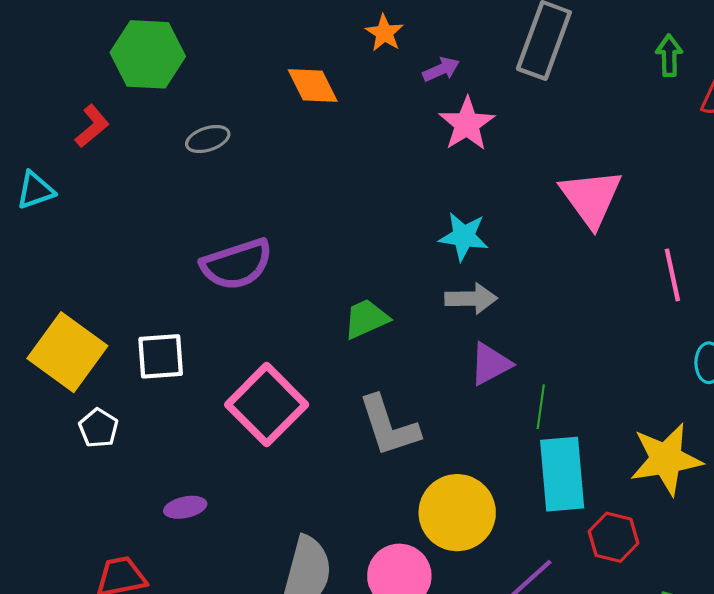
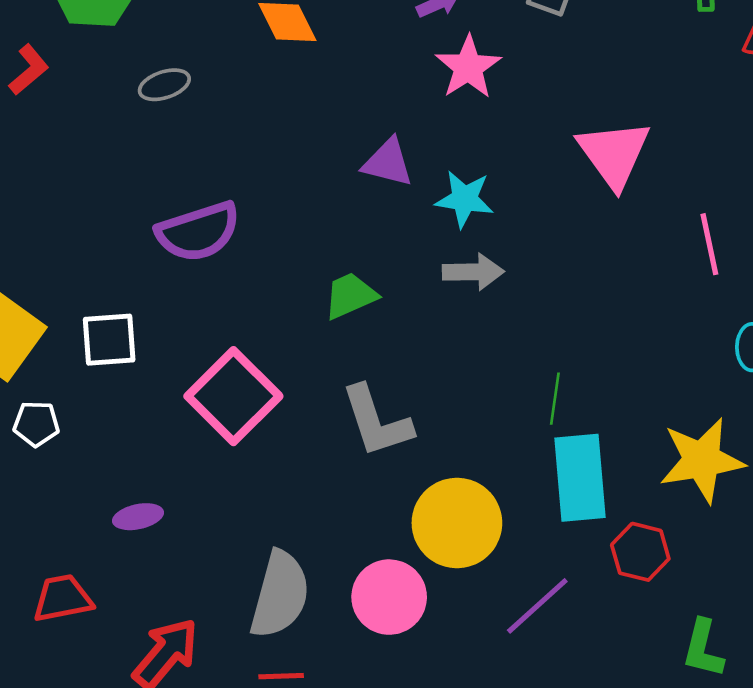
purple triangle: (490, 364) -> (388, 163), moved, turned 42
white pentagon: (99, 428) -> (36, 424), turned -30

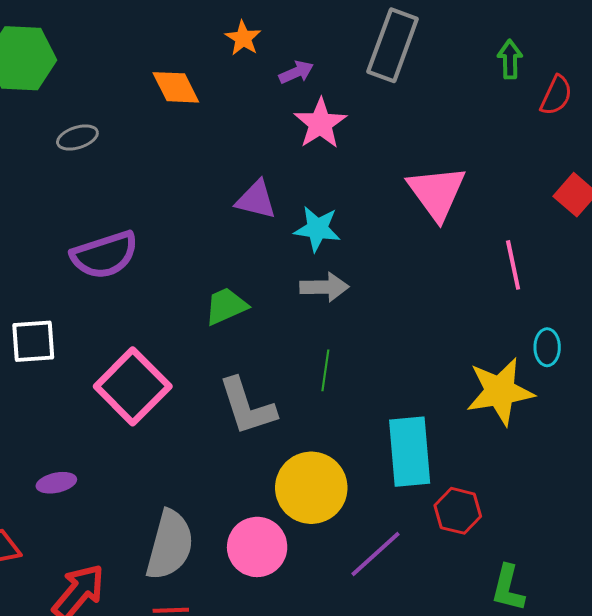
green line: (555, 399) -> (325, 370), moved
yellow star: (702, 460) -> (500, 391), moved

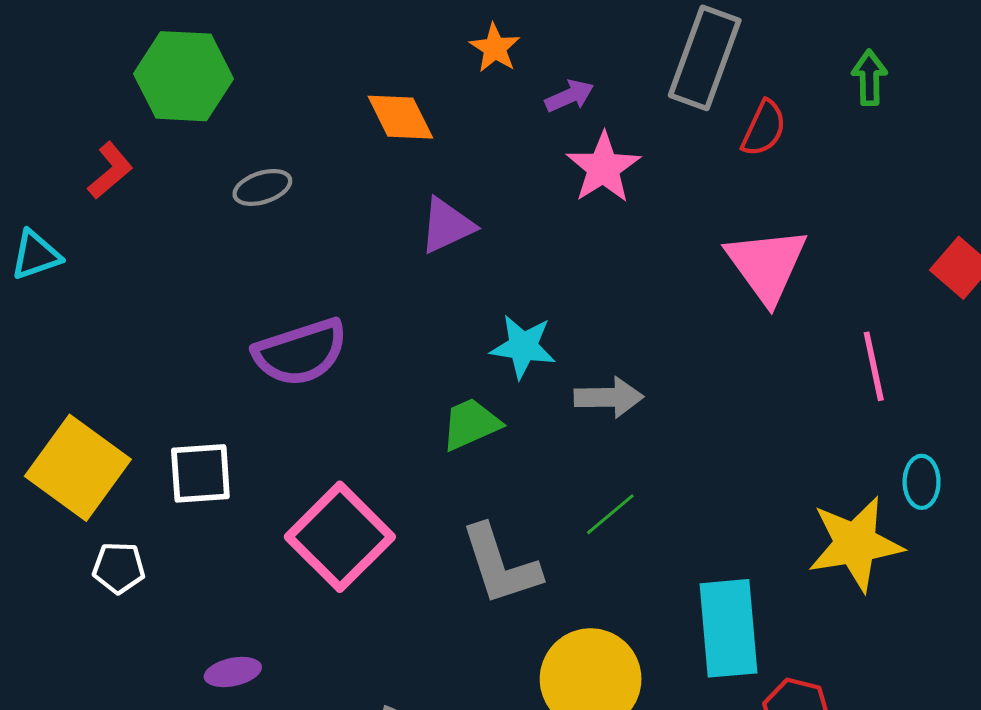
red semicircle: (556, 95) -> (764, 128), moved
purple triangle: (256, 200) -> (447, 225), moved, turned -39
cyan star: (317, 229) -> (523, 347), moved
green line: (325, 370) -> (610, 514), turned 42

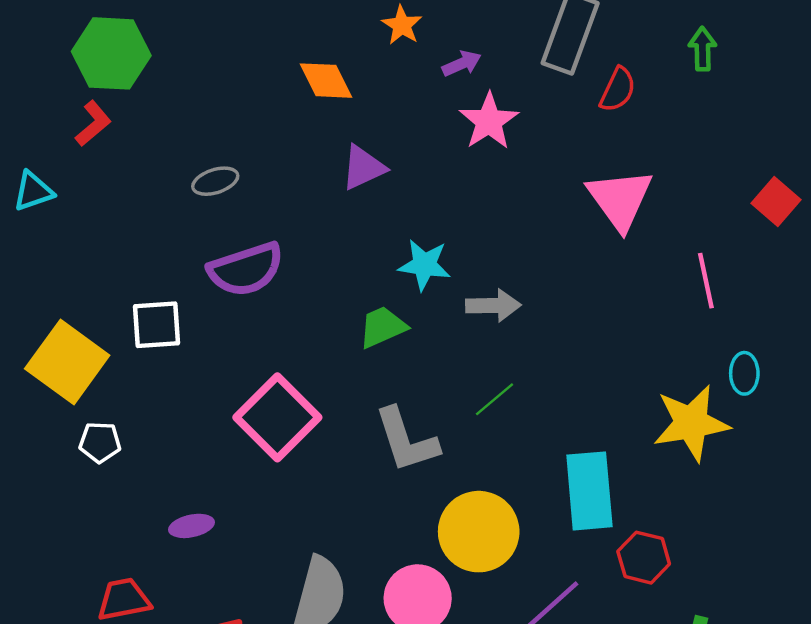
green hexagon: (184, 76) -> (111, 53), moved
gray ellipse: (262, 187) -> (215, 181), moved
white square: (200, 473) -> (156, 325), moved

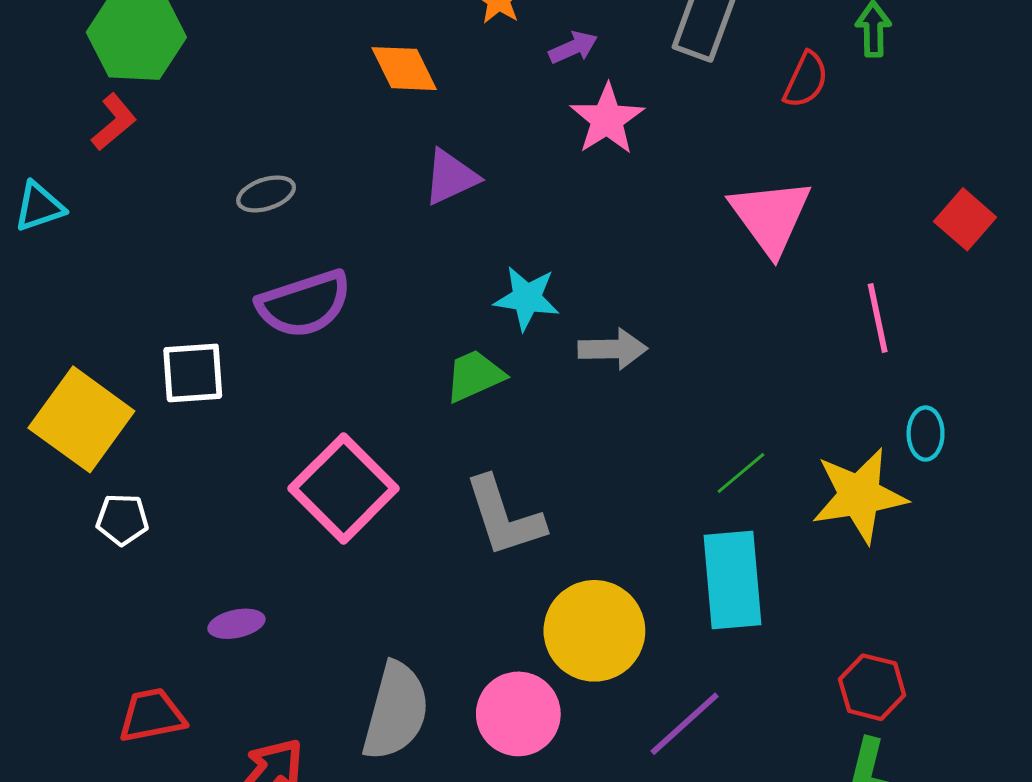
red semicircle: (618, 90) -> (806, 80), moved
green line: (494, 399) -> (741, 473), moved
red hexagon: (644, 558) -> (872, 687), moved

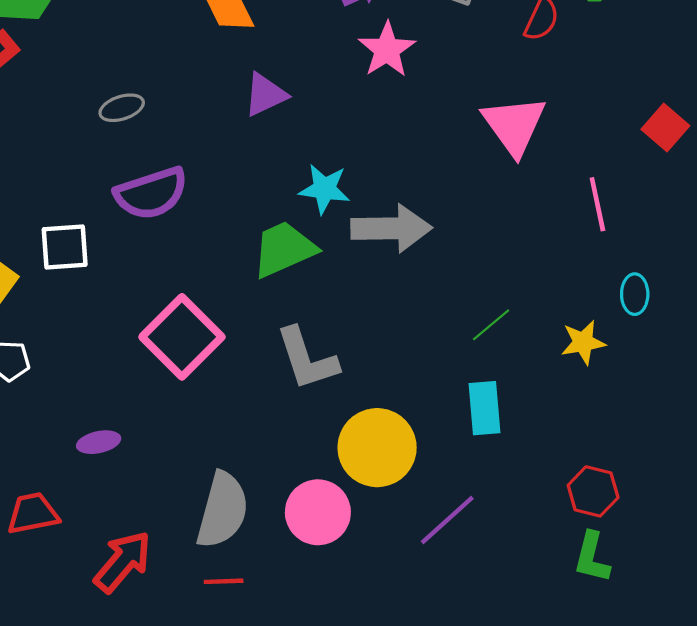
gray arrow: (613, 349) -> (391, 228), size x1.5
green trapezoid: (475, 376) -> (284, 249), size x1.4
yellow star: (859, 496) -> (583, 342), size x0.6
cyan rectangle: (732, 580) -> (485, 408), size x0.7

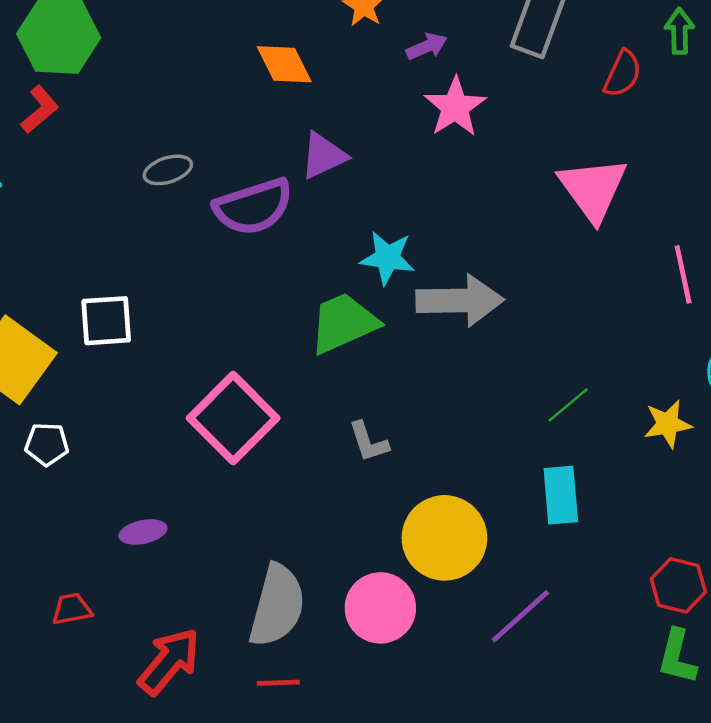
purple semicircle: (151, 193) -> (253, 207), moved
gray L-shape: (307, 359) -> (368, 442), size x0.6
red trapezoid: (33, 513) -> (72, 609), size x0.7

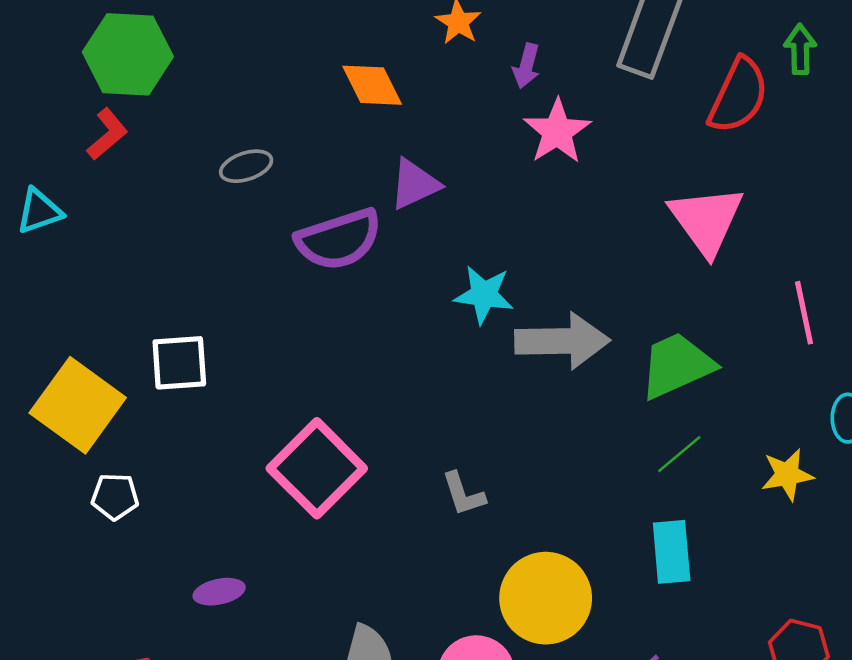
purple arrow: (427, 46) -> (526, 66), turned 129
red semicircle: (623, 74) -> (738, 95), size x1.5
gray ellipse: (168, 170) -> (246, 166), moved
green trapezoid: (344, 323) -> (677, 365), moved

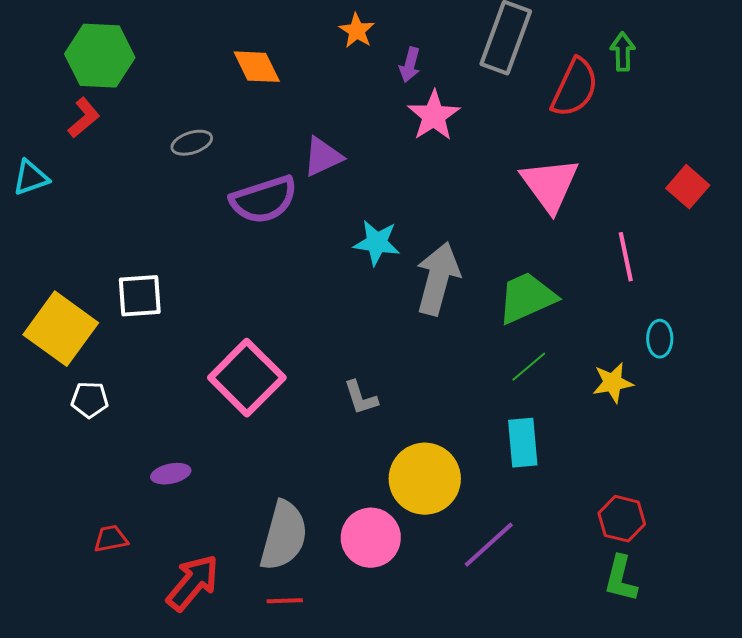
orange diamond: (372, 85) -> (257, 67), moved
gray arrow: (562, 341) -> (438, 279), turned -74

